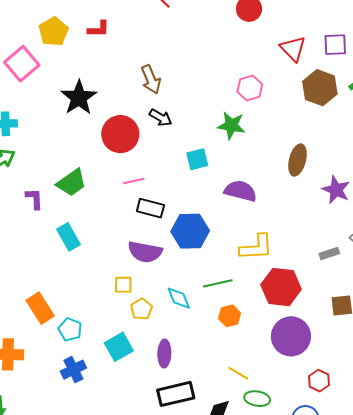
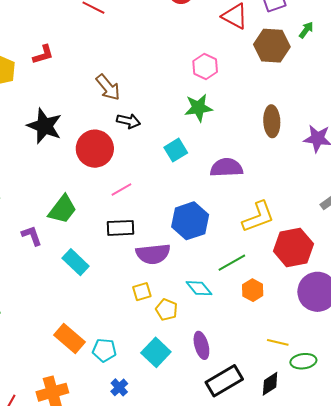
black rectangle: (150, 208) -> (120, 228), moved
blue cross: (73, 370) -> (119, 387), size x0.7

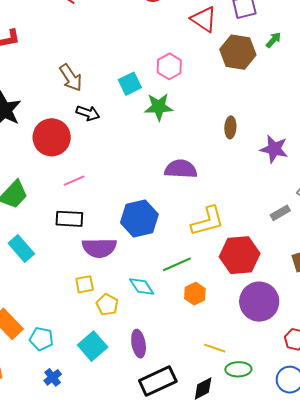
brown ellipse: (272, 121) -> (230, 127), size x0.7
cyan square: (176, 150) -> (130, 84), moved

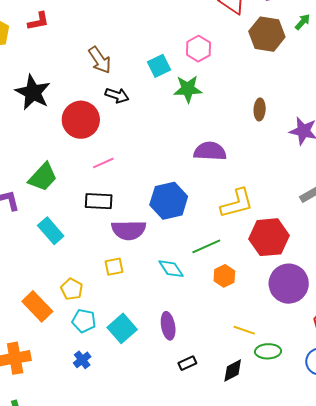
yellow pentagon: (107, 305) -> (72, 289), moved
cyan pentagon: (41, 339) -> (84, 321), moved
black rectangle: (158, 381) -> (187, 363), size x0.5

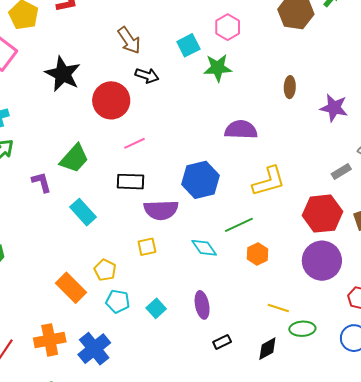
red hexagon: (269, 237) -> (322, 214), moved
cyan square: (122, 328) -> (156, 308), size x0.7
blue cross: (82, 360) -> (94, 349), moved, size x1.8

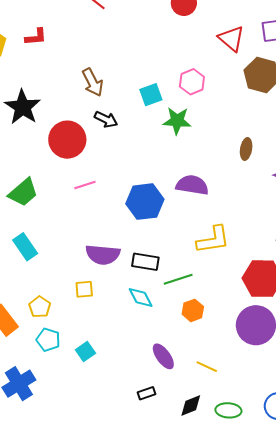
blue hexagon: (201, 180) -> (145, 202), moved
black rectangle: (130, 182) -> (145, 262), moved
purple ellipse: (202, 305) -> (163, 356), moved, turned -32
green ellipse: (302, 329) -> (228, 410), moved

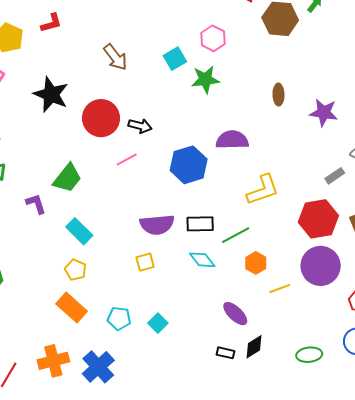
black arrow: (106, 119) -> (140, 126), moved
yellow pentagon: (40, 307) -> (75, 270), moved
yellow line: (207, 367) -> (280, 289), moved, turned -35
black rectangle: (147, 393) -> (226, 353), turned 42
black diamond: (191, 406) -> (254, 347), moved

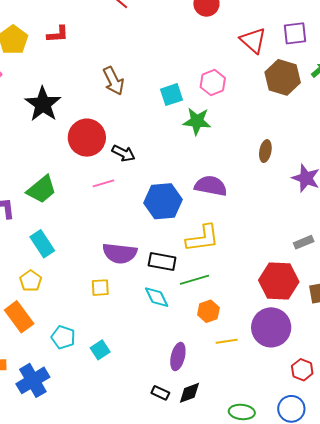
yellow L-shape: (263, 190) -> (203, 238), moved
purple ellipse: (235, 314) -> (178, 356), turned 48

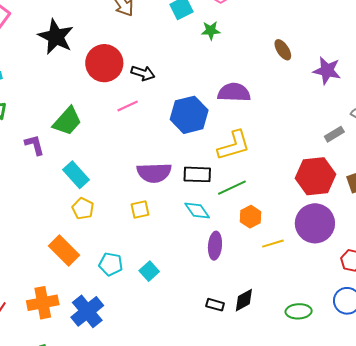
green star: (197, 121) -> (211, 31), size x0.7
brown ellipse: (265, 151) -> (283, 50), turned -35
yellow pentagon: (31, 281) -> (83, 208), moved
purple ellipse: (178, 356) -> (215, 246), moved

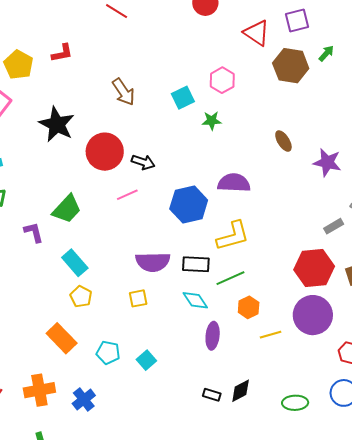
blue cross: (87, 311) -> (84, 399), size x0.7

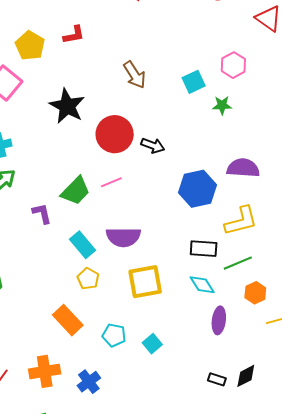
pink line: (127, 195) -> (111, 182), moved
purple semicircle: (153, 262) -> (123, 237), moved
yellow square: (138, 298) -> (145, 282), size x1.8

